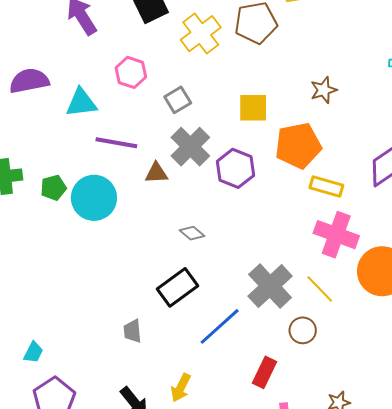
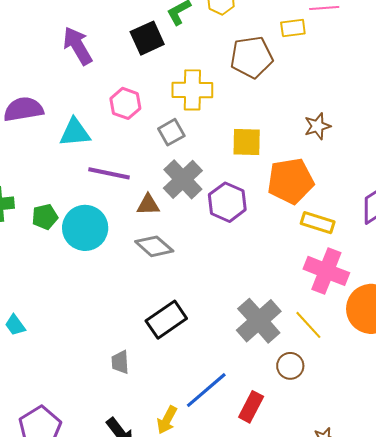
yellow cross: (201, 34) -> (192, 90), moved, turned 36
gray diamond: (192, 233) -> (154, 246), moved, size x1.5
blue line: (220, 326) -> (206, 390), moved
cyan trapezoid: (33, 352) -> (15, 325), moved, turned 115

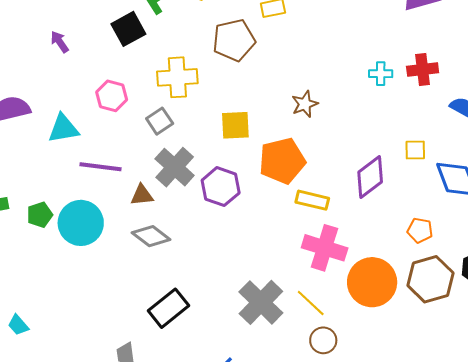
purple arrow: (78, 46) -> (60, 42), size x0.6
brown circle: (290, 366) -> (323, 340), moved

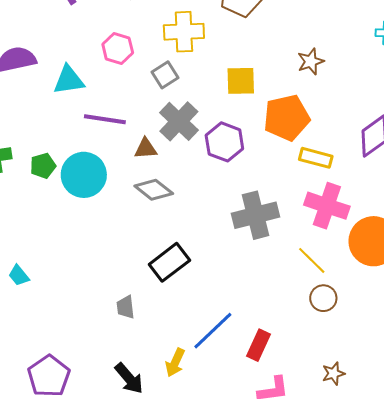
gray cross: (261, 302) -> (256, 215), moved, turned 30

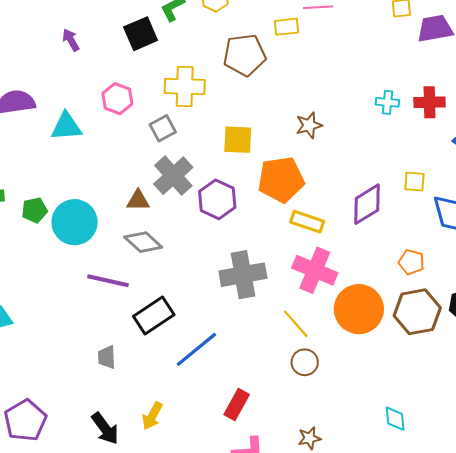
purple line: (105, 119) -> (108, 281), moved
blue line: (213, 331) -> (196, 349), moved

